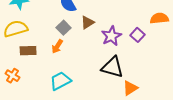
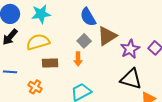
brown triangle: (87, 22) -> (107, 36), size x1.5
orange arrow: (57, 46) -> (78, 59), turned -32

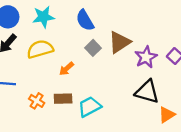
blue semicircle: (88, 17) -> (85, 20), moved
orange arrow: (78, 59) -> (67, 69), moved, turned 48
brown rectangle: (50, 63) -> (63, 99), moved

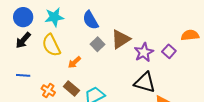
yellow semicircle: (40, 49) -> (51, 45), turned -100
brown rectangle: (63, 99) -> (71, 88), turned 42

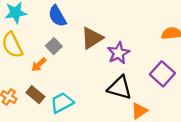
gray square: (98, 44) -> (54, 46), moved
purple square: (169, 51) -> (162, 74), moved, size x1.5

